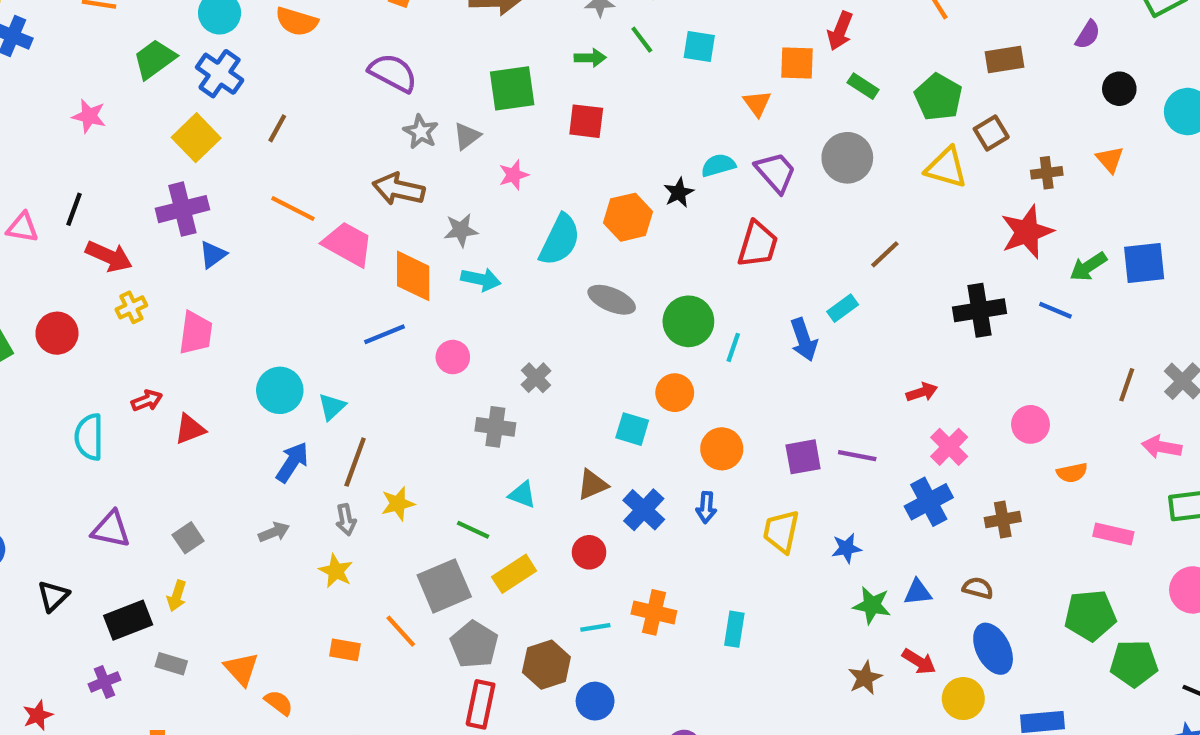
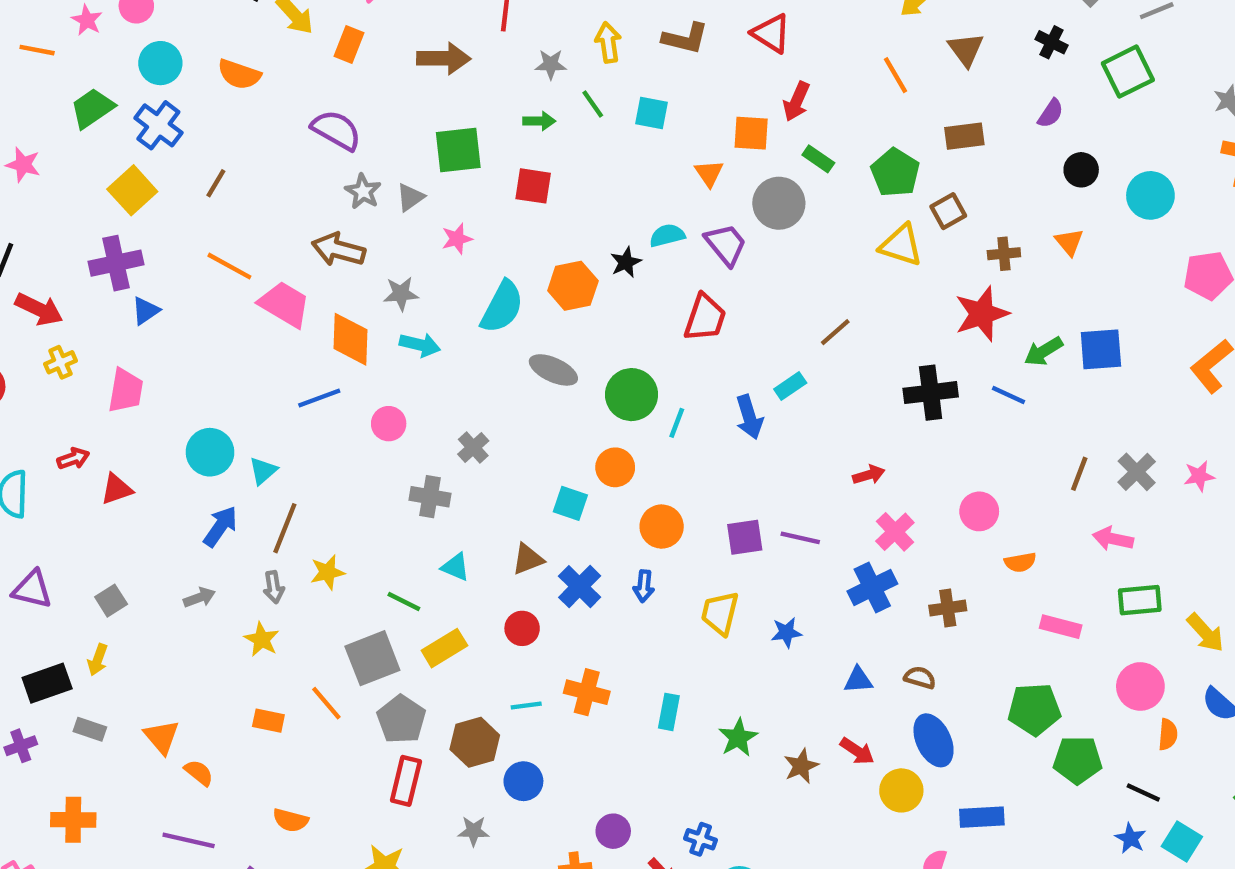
gray circle: (847, 158) -> (779, 203), moved
green star: (872, 605) -> (738, 738), moved, turned 30

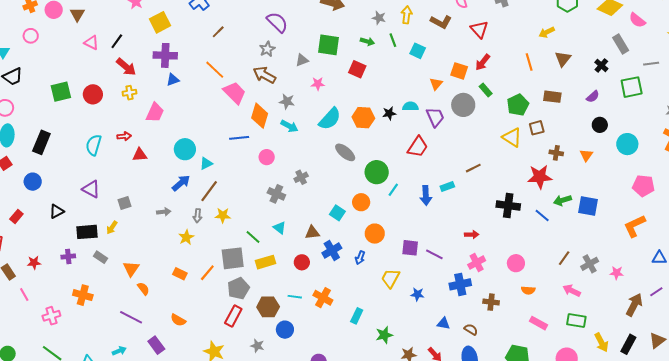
yellow square: (132, 190) -> (160, 22), moved
gray star: (363, 191) -> (267, 49), moved
orange line: (326, 703) -> (207, 273), turned 66

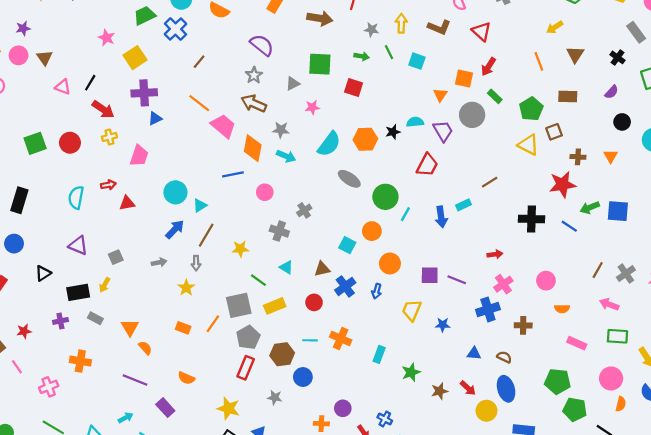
yellow star: (223, 215) -> (240, 249), moved

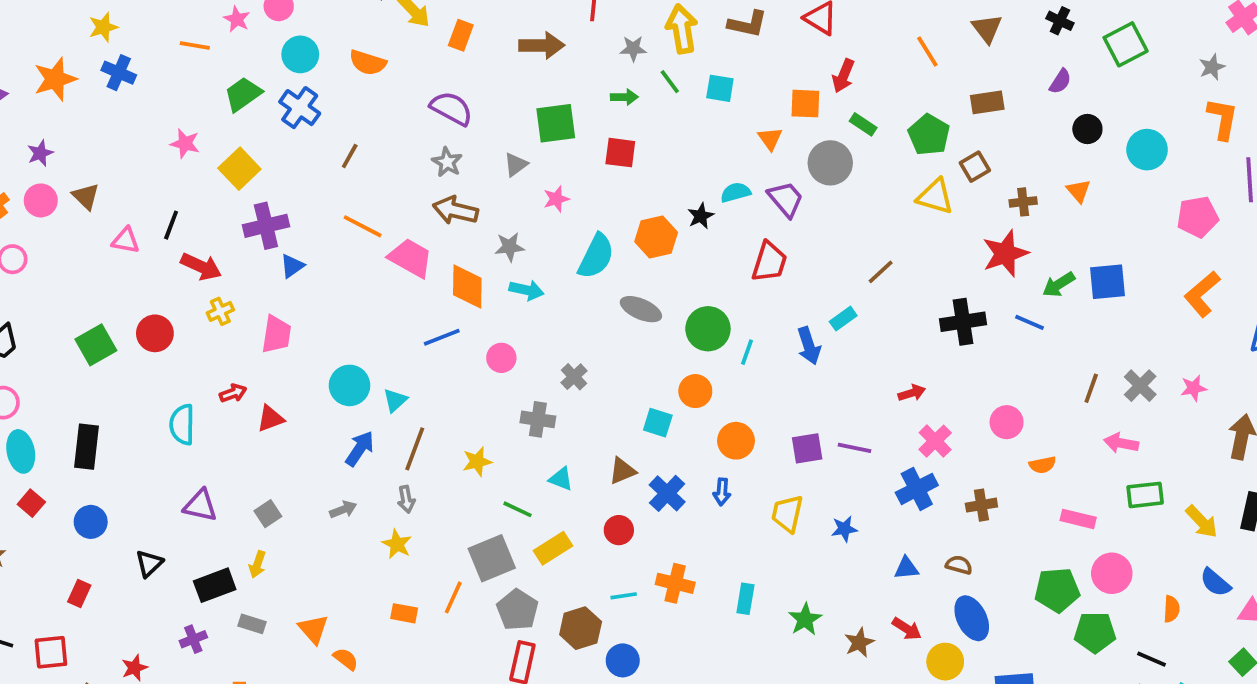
yellow arrow: (401, 23) -> (682, 29), size x1.4
pink circle: (611, 378) -> (1112, 573), moved

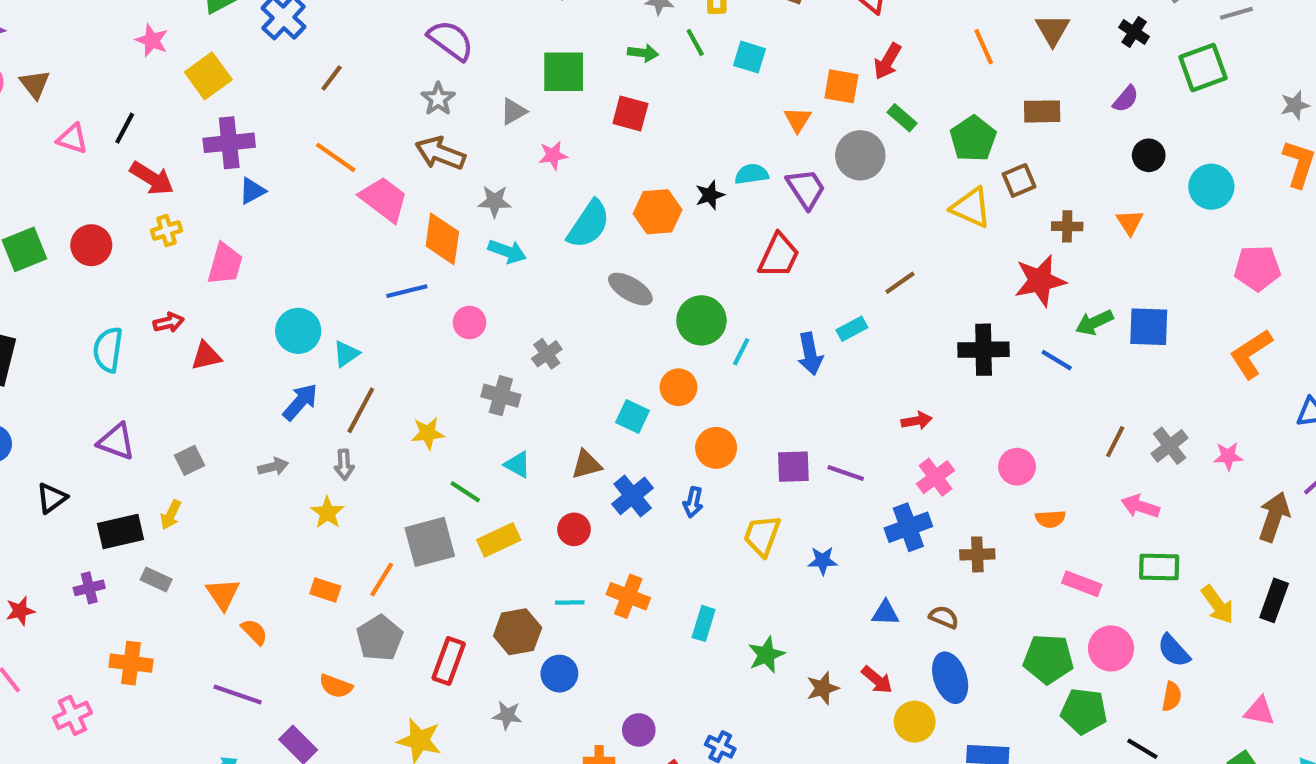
blue semicircle: (1215, 582) -> (1174, 651), moved
gray pentagon: (517, 610) -> (380, 638), moved

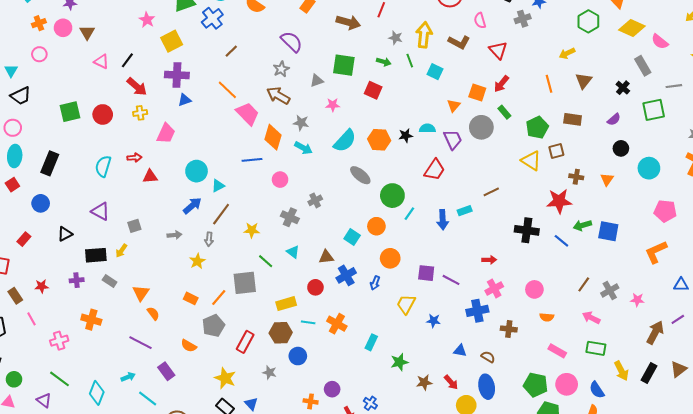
yellow rectangle: (499, 540) -> (286, 304), moved

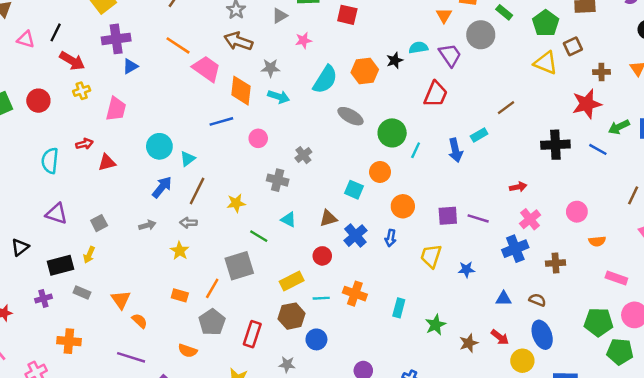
gray arrow: (209, 239) -> (188, 223), turned 96

